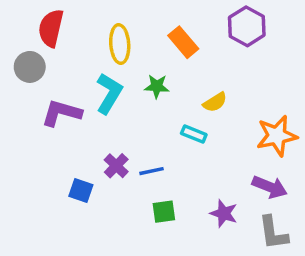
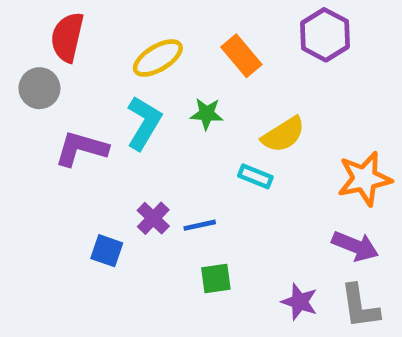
yellow ellipse: (120, 44) -> (158, 58), turned 63
yellow semicircle: (215, 102) -> (283, 135), size x1.4
purple star: (224, 213) -> (299, 302), moved

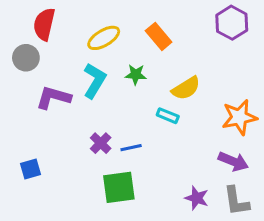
purple hexagon: (325, 35) -> (232, 23), moved
blue square: (107, 251) -> (30, 169), moved, turned -35
green square: (216, 279) -> (119, 187), moved, size x1.6

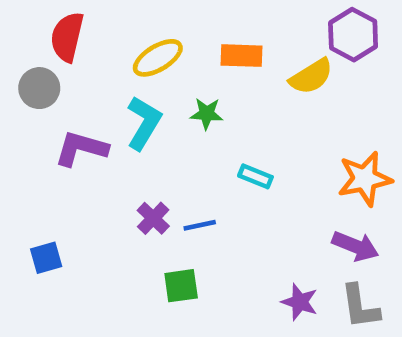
orange rectangle: (159, 36) -> (241, 56), turned -48
yellow semicircle: (186, 88) -> (311, 76), moved
green square: (119, 187) -> (181, 286), size x0.7

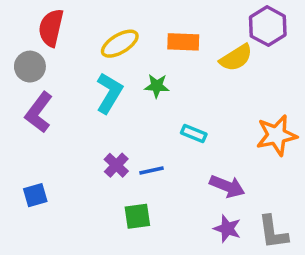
purple L-shape: (81, 149) -> (39, 112), moved, turned -69
purple arrow: (355, 246) -> (227, 186), moved

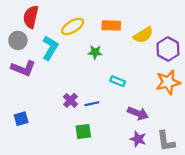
purple hexagon: (268, 26) -> (168, 49), moved
cyan L-shape: (109, 93) -> (50, 48), moved
purple L-shape: (39, 112) -> (23, 68), turned -105

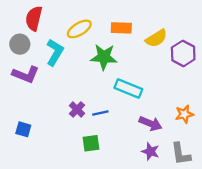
green star: (95, 52) -> (104, 57), size x1.6
cyan rectangle: (118, 81) -> (128, 88), size x1.6
orange star: (168, 82) -> (184, 114), moved, size x0.7
blue square: (21, 119) -> (23, 129), turned 32

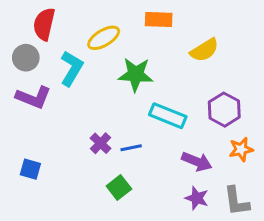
orange rectangle: (121, 28) -> (159, 20), moved
purple hexagon: (183, 53) -> (224, 110), moved
green square: (91, 143) -> (119, 187), turned -30

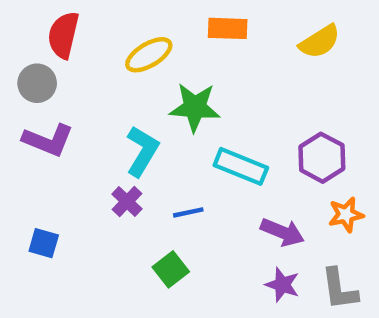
yellow semicircle: (204, 50) -> (320, 42), moved
cyan L-shape: (72, 68) -> (142, 151), moved
purple cross: (101, 143) -> (127, 201), moved

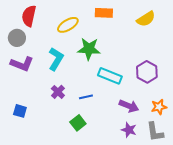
cyan L-shape: (142, 151) -> (56, 59), moved
orange star: (346, 215) -> (159, 107), moved

